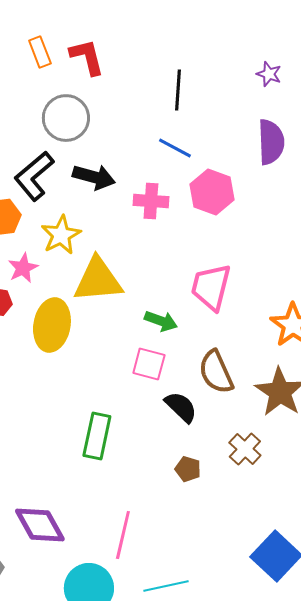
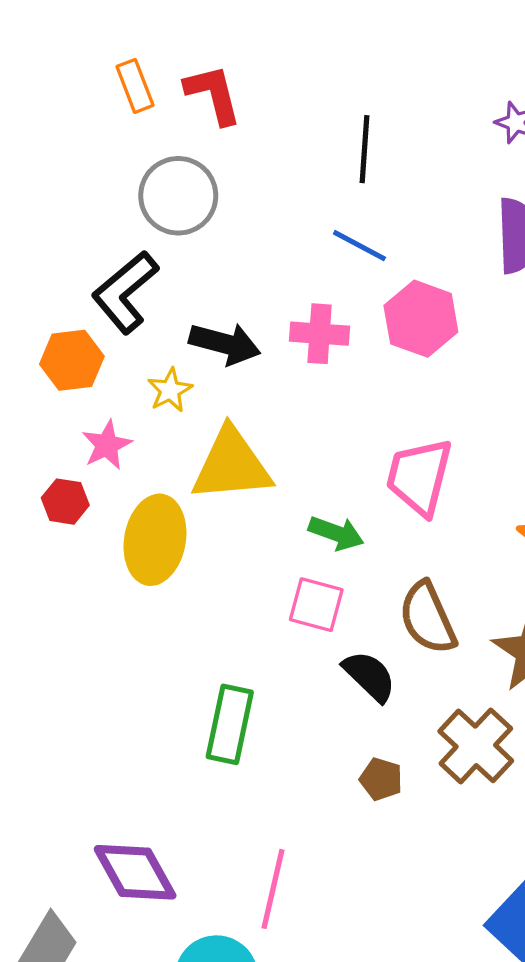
black arrow: (94, 177) -> (225, 344), moved
yellow star: (61, 235) -> (170, 390), size x0.7
brown cross: (245, 449) -> (476, 746), size x1.4

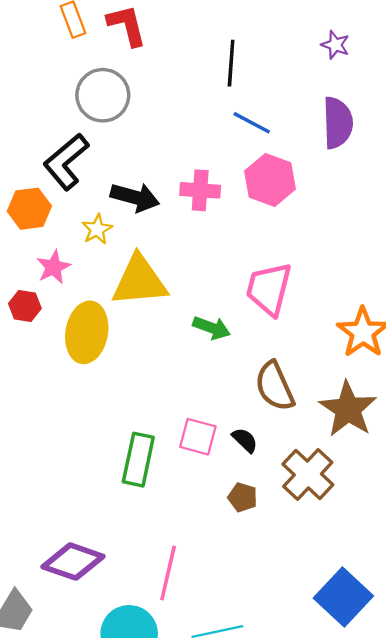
blue line: (359, 246) -> (252, 123), moved
pink square: (316, 605) -> (198, 437), moved
black semicircle: (369, 676) -> (245, 440), moved, size x0.7
purple diamond: (135, 872) -> (73, 562), turned -42

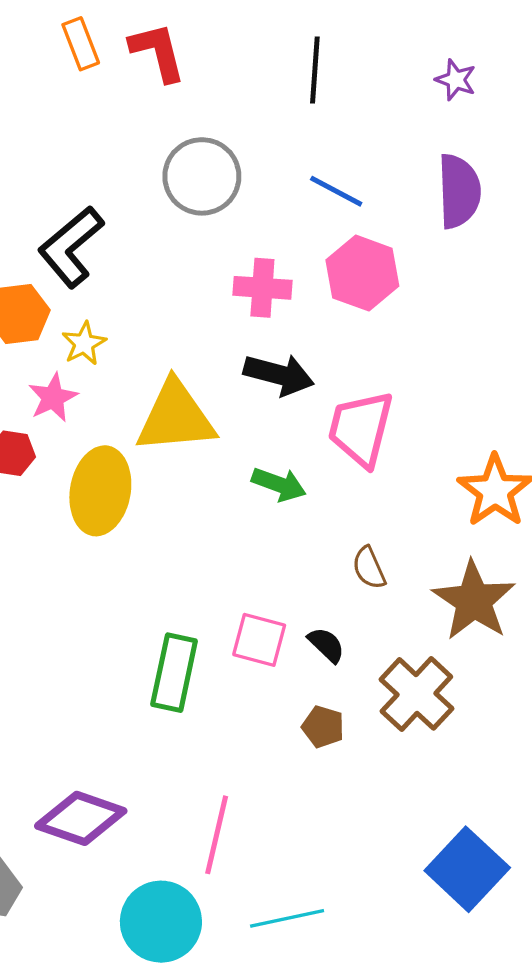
black line: (231, 63) -> (315, 70), moved
gray circle: (103, 95) -> (202, 176), moved
black arrow: (135, 197) -> (279, 375), moved
yellow star: (97, 229) -> (84, 343), moved
brown semicircle: (275, 386) -> (369, 568), size x0.6

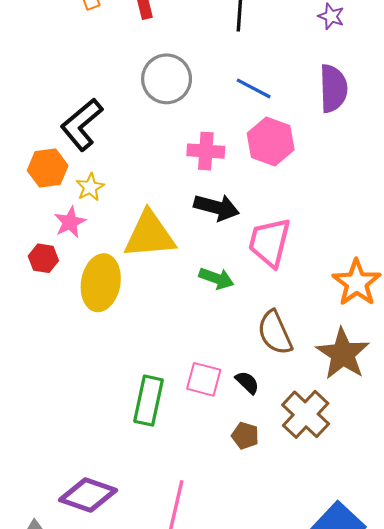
brown semicircle: (369, 568) -> (275, 333), size x1.6

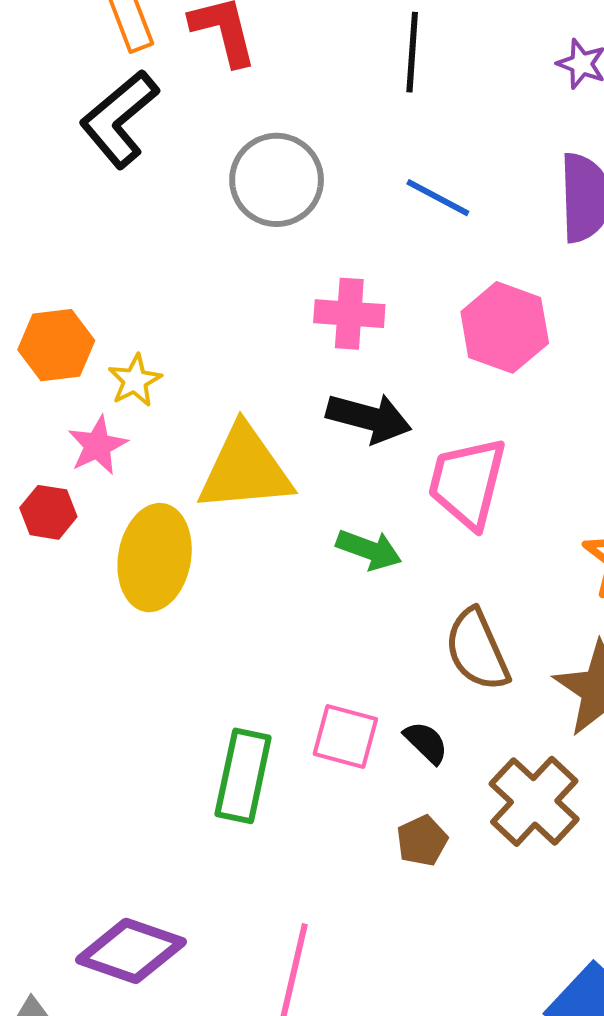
black L-shape: (82, 125) -> (119, 119), moved
pink hexagon: (271, 142) -> (505, 327), moved
brown pentagon: (245, 436) -> (422, 841), turned 30

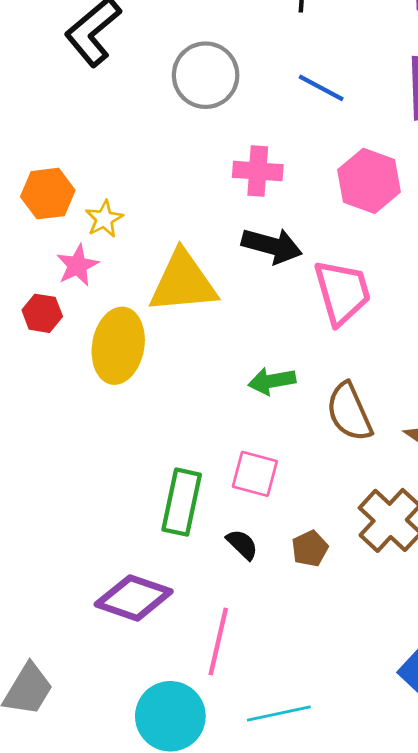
pink trapezoid: (467, 483) -> (342, 292), turned 150
green arrow: (369, 550) -> (272, 381), moved, turned 150
black semicircle: (426, 742) -> (242, 544), moved
purple diamond: (131, 951) -> (134, 598), moved

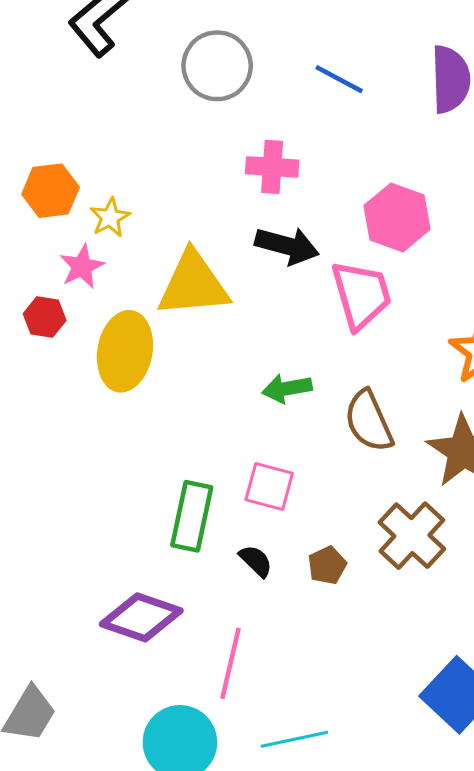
pink hexagon: (369, 181) -> (397, 217), moved

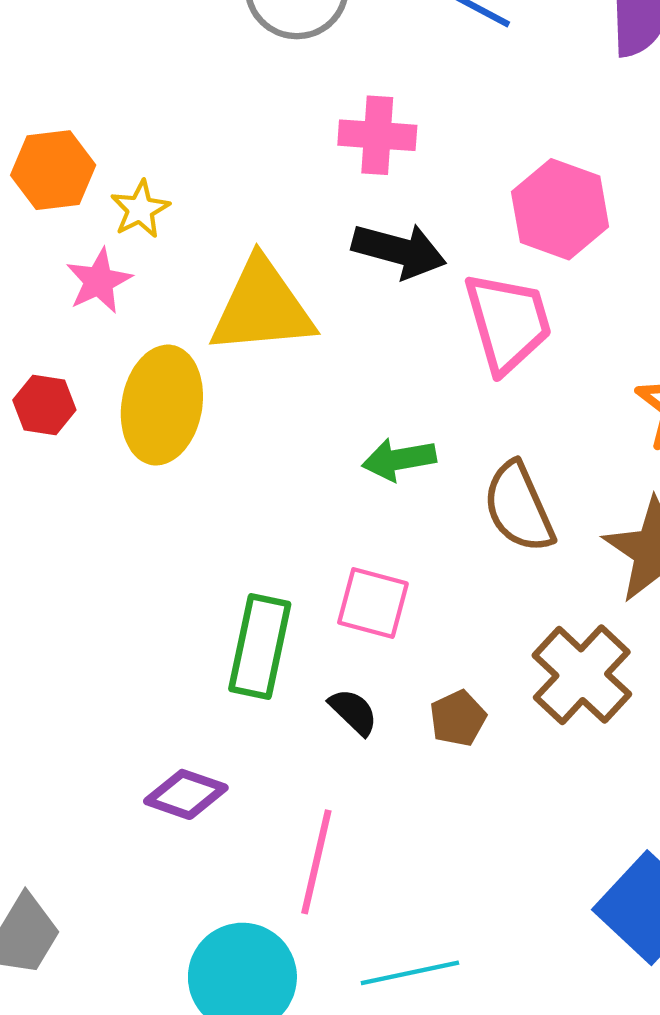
red hexagon: (45, 317) -> (44, 405), moved
purple diamond: (141, 617) -> (186, 794), size x0.7

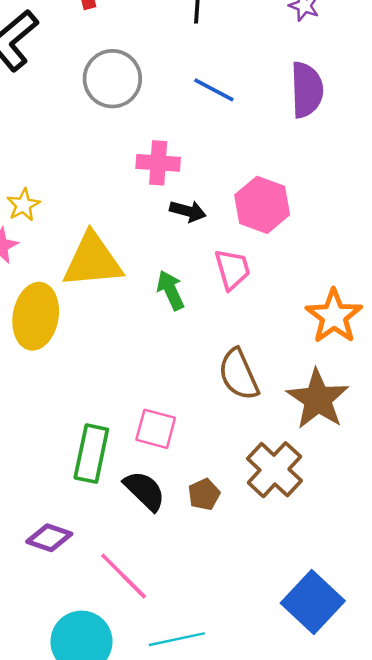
black arrow: (399, 251) -> (188, 211), moved, size x0.7
pink trapezoid: (508, 322) -> (232, 269), size x0.7
green arrow: (399, 459) -> (171, 290), moved, turned 75
black semicircle: (353, 712) -> (145, 491), size x1.5
pink line: (316, 862) -> (124, 576), turned -58

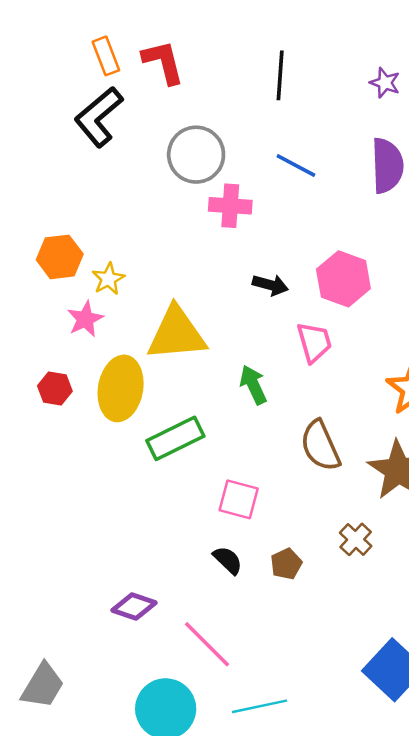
pink cross: (158, 163) -> (230, 206), moved
green arrow: (171, 290) -> (253, 385), moved
green rectangle: (91, 454) -> (175, 438), moved, turned 52
brown cross: (274, 470) -> (356, 539), size x0.6
black semicircle: (145, 491) -> (228, 560), size x0.7

